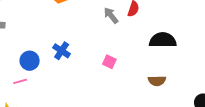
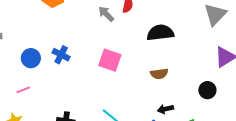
blue circle: (30, 61) -> (31, 58), moved
pink square: (109, 62) -> (110, 60), size x1.6

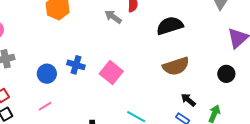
pink square: (110, 60) -> (111, 72), moved, turned 30
brown semicircle: (159, 74) -> (176, 66), size x1.5
black arrow: (165, 109) -> (188, 100), turned 63

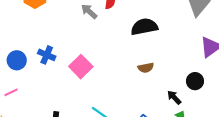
brown semicircle: (176, 66) -> (146, 68), size x0.6
black arrow: (188, 100) -> (174, 97), moved

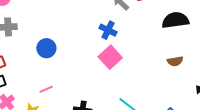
blue cross: (47, 55) -> (108, 30), moved
pink line: (11, 92) -> (46, 89), moved

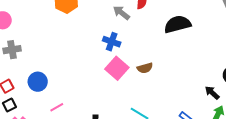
blue circle: (46, 48) -> (38, 82), moved
brown semicircle: (175, 61) -> (145, 68), moved

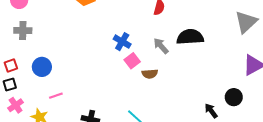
gray arrow: (121, 13) -> (161, 46), moved
pink square: (117, 68) -> (132, 61), moved, size x0.7

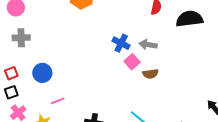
black semicircle: (190, 37) -> (189, 19), moved
gray arrow: (161, 46) -> (148, 45), moved, turned -36

